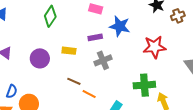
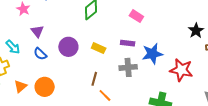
blue star: (120, 26) -> (152, 54), moved, turned 30
brown line: (74, 81) -> (94, 79), turned 64
blue semicircle: (12, 91) -> (40, 54), moved, turned 96

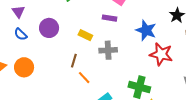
purple rectangle: (128, 43) -> (110, 18), moved
yellow rectangle: (99, 48) -> (85, 35), moved
blue star: (152, 54) -> (146, 30), moved, turned 30

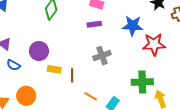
yellow rectangle: (85, 35) -> (54, 69), moved
orange line: (84, 78) -> (91, 96), moved

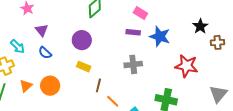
blue star: (133, 26) -> (160, 36), moved
purple circle: (39, 51) -> (82, 40), moved
brown line: (72, 75) -> (98, 85), moved

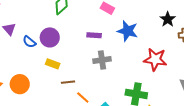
purple rectangle: (133, 32) -> (94, 35), moved
blue semicircle: (45, 53) -> (29, 42), moved
brown line: (98, 85) -> (68, 82), turned 72

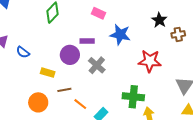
purple circle: (50, 37) -> (70, 55), moved
gray cross: (102, 60) -> (97, 65), turned -36
orange circle: (20, 84) -> (38, 102), moved

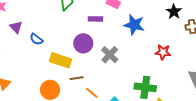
purple rectangle: (87, 41) -> (95, 19), moved
red star: (150, 61) -> (163, 52), size x0.7
yellow rectangle: (48, 73) -> (60, 60), size x1.5

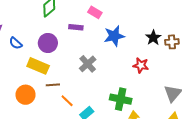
black star: (174, 12) -> (153, 38), moved
blue star: (134, 25) -> (114, 36), turned -30
purple circle: (83, 43) -> (48, 43), moved

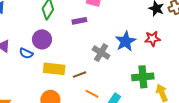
blue star: (114, 36) -> (126, 41), moved
purple circle: (48, 43) -> (42, 39), moved
brown line: (53, 85) -> (80, 75), moved

